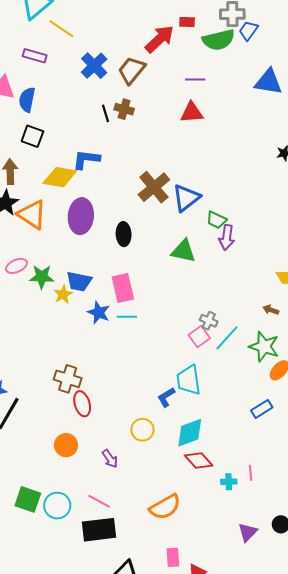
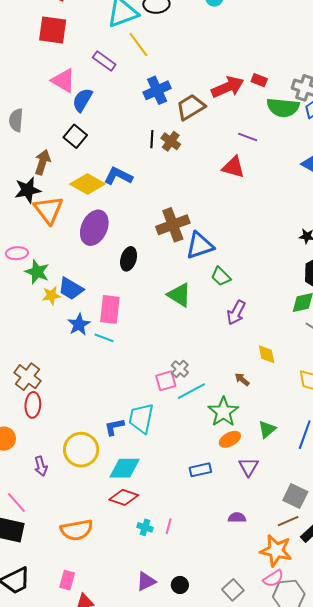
purple arrow: (227, 237) -> (236, 313), moved
yellow circle: (142, 430) -> (81, 450), size x1.5
red diamond: (199, 461) -> (124, 497), turned -48

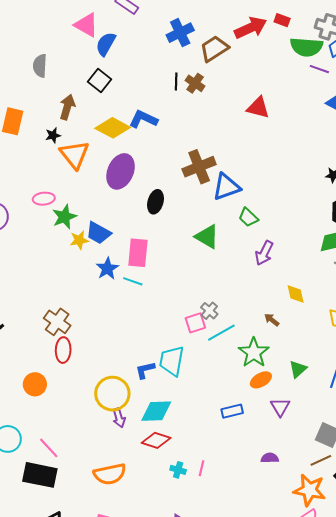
purple line: (248, 137) -> (319, 69), moved
black star: (28, 190) -> (53, 135), size x0.6
green star: (37, 272) -> (64, 217), turned 30
purple arrow: (41, 466) -> (119, 418), moved

